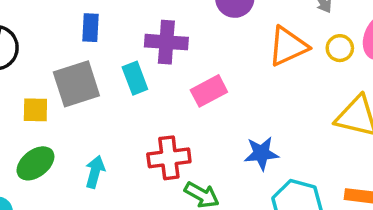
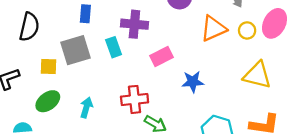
blue star: (261, 153) -> (193, 82), moved

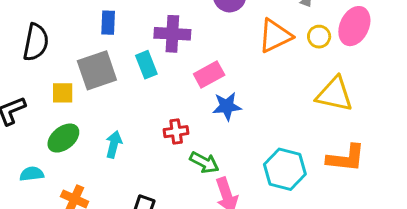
blue star: (193, 82) -> (227, 106), moved
red cross: (135, 99) -> (176, 132), size x0.7

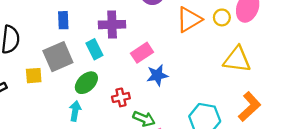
green ellipse: (63, 138) -> (86, 83), moved
orange L-shape: (346, 158) -> (250, 107), turned -44

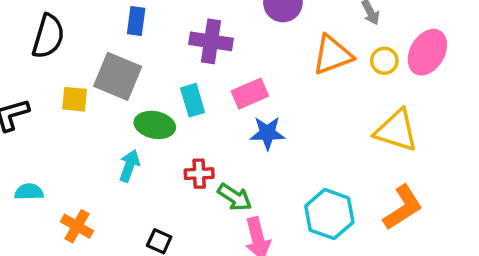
cyan rectangle: (94, 49) -> (193, 100), moved
gray square: (58, 57) -> (118, 76), turned 36
green ellipse: (86, 83) -> (155, 125), turned 45
red cross: (121, 97) -> (199, 174), moved

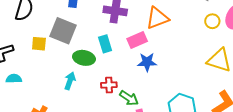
orange triangle: (333, 55) -> (157, 18), moved
cyan semicircle: (29, 192) -> (14, 79), moved

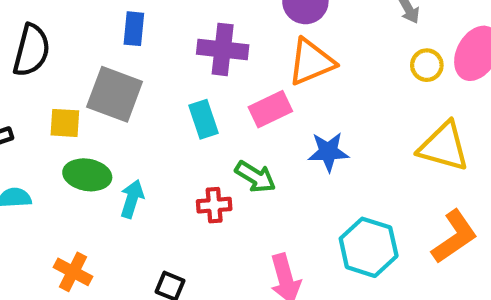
green ellipse: (84, 58) -> (87, 175), moved
blue star: (147, 62) -> (328, 152), moved
green arrow: (129, 98) -> (255, 177), moved

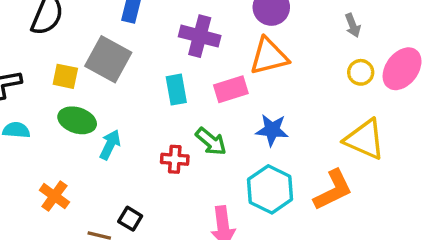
orange L-shape: (454, 237) -> (333, 190), moved
cyan hexagon: (369, 247) -> (270, 189), moved

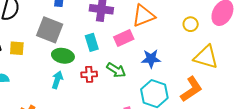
yellow circle: (361, 72) -> (191, 24), moved
yellow square: (65, 76) -> (17, 48), moved
green ellipse: (77, 120) -> (63, 56), moved
red cross: (175, 159) -> (89, 74), moved

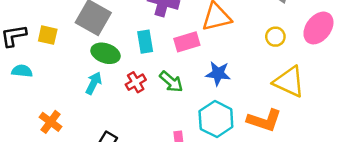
red cross: (89, 74) -> (136, 82), turned -35
orange L-shape: (191, 89) -> (264, 120), turned 44

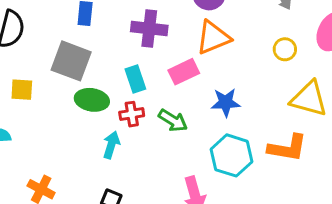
red cross: (136, 82) -> (132, 114), moved, turned 30
cyan arrow: (94, 83) -> (111, 145), moved

